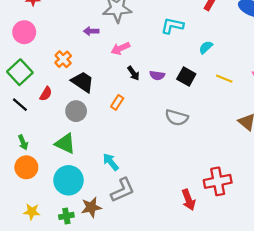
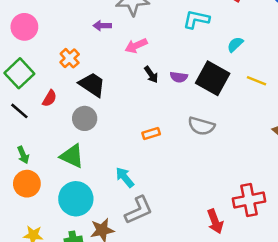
black square: (186, 77) -> (213, 78), size x1.5
orange rectangle: (117, 102) -> (151, 134), moved, turned 40

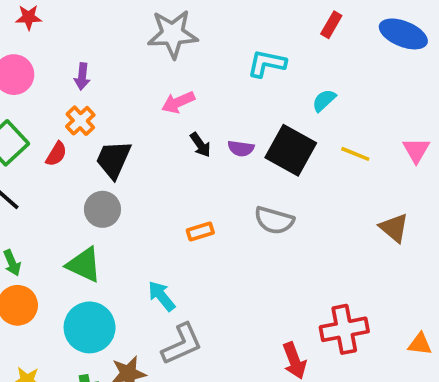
purple arrow: (102, 26) -> (82, 76), moved, turned -84
black trapezoid: (92, 85) -> (114, 159), turned -100
red semicircle: (49, 98) -> (56, 154), moved

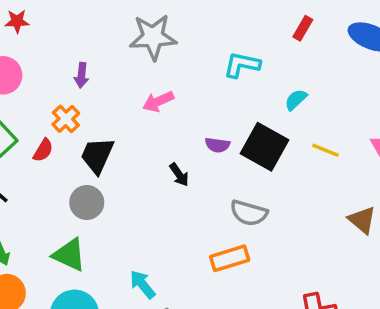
purple arrow: (82, 76) -> (82, 75), moved
black arrow: (200, 145) -> (179, 175), moved
orange rectangle: (200, 231) -> (230, 258), moved, size x1.5

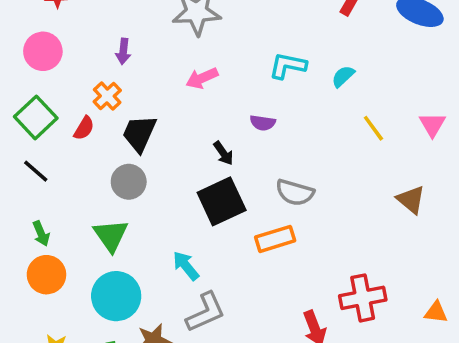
cyan L-shape: (242, 65) -> (288, 66), moved
black square: (264, 147) -> (222, 201), moved, turned 36
yellow line: (325, 150) -> (373, 128), turned 32
green triangle: (69, 255) -> (111, 235), turned 30

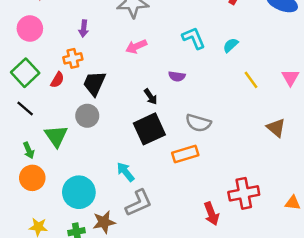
cyan L-shape: (288, 66) -> (194, 38), turned 55
orange cross: (107, 96) -> (73, 58), turned 30
green triangle: (111, 235) -> (56, 136), moved

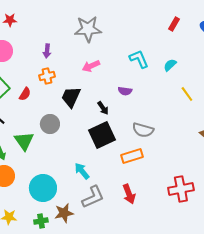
orange cross: (73, 58) -> (47, 76), moved
black trapezoid: (94, 83) -> (71, 97), moved
red arrow: (212, 214) -> (129, 194), moved

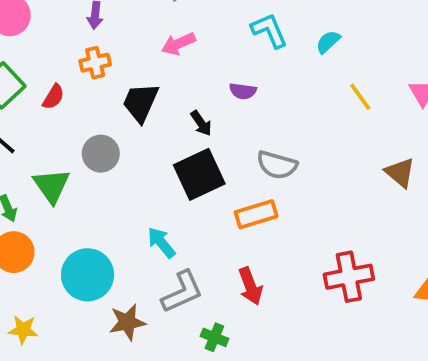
green cross: (41, 221) -> (214, 337), moved, turned 32

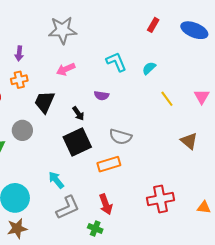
brown star: (127, 322) -> (17, 229), moved
green cross: (214, 337) -> (95, 229), moved

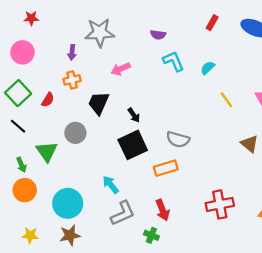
gray star: (62, 30) -> (100, 33), moved
purple semicircle: (102, 96) -> (158, 35), moved

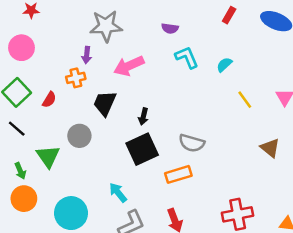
purple arrow: (72, 52) -> (87, 55), moved
pink arrow: (121, 69) -> (129, 66), size x1.4
black arrow: (134, 115) -> (143, 117), turned 48

